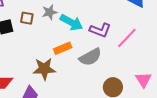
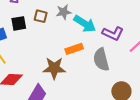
gray semicircle: (90, 57) -> (101, 60), turned 100

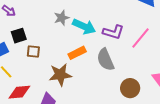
brown square: (41, 16) -> (33, 51), moved

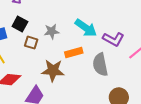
gray star: (62, 18) -> (52, 31), moved
black square: (19, 36) -> (20, 24), turned 35

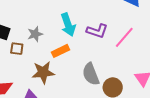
cyan arrow: (86, 28) -> (68, 25), turned 45
gray semicircle: (100, 65) -> (91, 74), moved

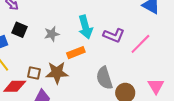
brown square: (17, 49) -> (34, 73), moved

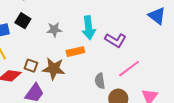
pink line: (140, 44) -> (129, 69), moved
gray semicircle: (104, 78) -> (100, 81), size x0.7

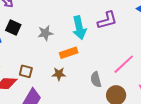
purple L-shape: (116, 40) -> (107, 20), moved, turned -40
brown star: (54, 69) -> (59, 74), moved, size x0.6

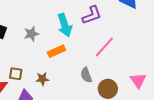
pink line: (124, 64) -> (104, 47), moved
brown star: (59, 74) -> (42, 79), moved

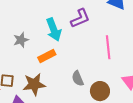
pink line: (104, 47) -> (108, 47), moved, turned -45
brown star: (42, 79) -> (34, 84), size x1.6

